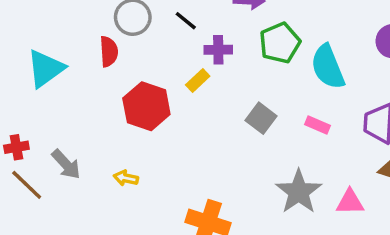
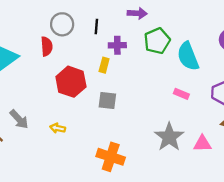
black line: (186, 21) -> (96, 27), turned 56
yellow rectangle: (198, 81) -> (104, 65), turned -32
gray square: (261, 118) -> (107, 100), moved, turned -30

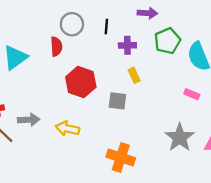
yellow rectangle: (104, 65) -> (134, 75), moved, turned -40
gray arrow: (19, 119) -> (29, 120), turned -50
yellow arrow: (58, 128) -> (67, 129), size x1.5

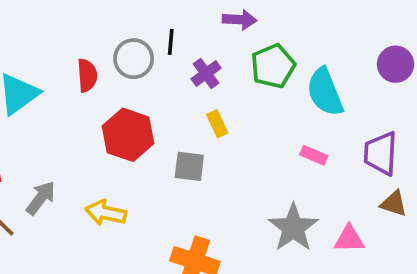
gray circle: (72, 24) -> (134, 59), moved
purple cross: (127, 45) -> (206, 73), turned -35
gray arrow: (29, 120) -> (41, 198), turned -50

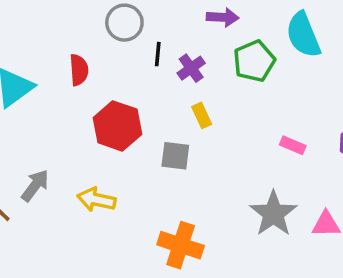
black line: (171, 42) -> (158, 54), moved
gray circle: (134, 59) -> (124, 23), moved
cyan semicircle: (325, 92) -> (303, 35), moved

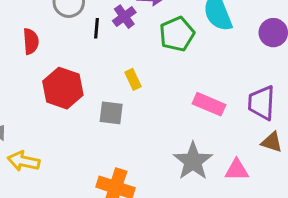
purple cross: (191, 68) -> (124, 17), moved
pink rectangle: (293, 145) -> (209, 104), size x1.5
yellow arrow: (96, 200) -> (23, 161), moved

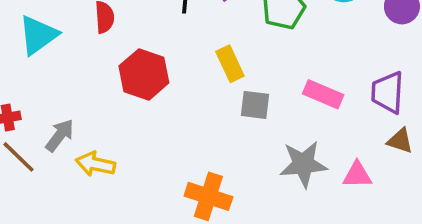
yellow rectangle: (133, 79) -> (230, 64), size x1.4
gray square: (111, 113) -> (255, 105), moved
gray star: (193, 161) -> (303, 164), turned 30

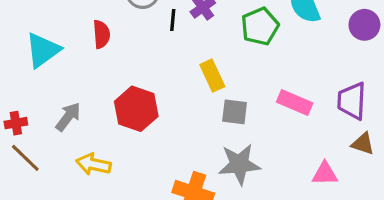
red hexagon: (144, 74) -> (136, 109), moved
gray arrow: (60, 135) -> (68, 117), moved
gray star: (303, 164) -> (239, 164), moved

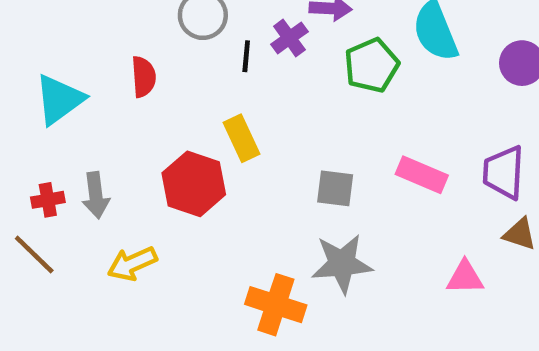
yellow rectangle: (212, 76) -> (242, 138), moved
gray arrow: (68, 117) -> (96, 195), turned 136
red cross: (16, 123) -> (48, 200), moved
yellow arrow: (93, 164) -> (132, 264), turned -36

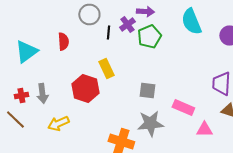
green pentagon: (372, 65) -> (149, 36), moved
pink rectangle: (422, 175) -> (183, 108), moved

